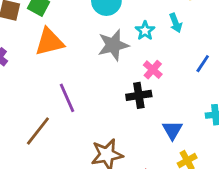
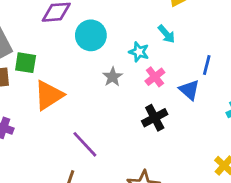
gray star: (113, 45) -> (113, 77), size x0.6
pink cross: (153, 70) -> (155, 77), moved, turned 30
blue triangle: (172, 130) -> (189, 90), moved

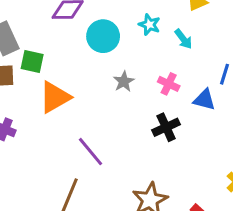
cyan star: (139, 52) -> (149, 25), moved
pink cross: (155, 77) -> (169, 84), turned -30
blue triangle: (189, 90) -> (204, 100), turned -30

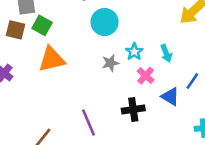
cyan star: (149, 25) -> (134, 52), moved
cyan arrow: (183, 39) -> (166, 53), moved
purple line: (90, 152) -> (88, 122), moved

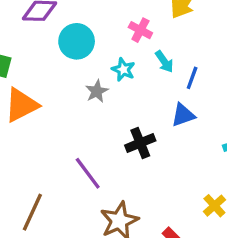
pink cross: (146, 76) -> (140, 30), moved
blue line: (192, 81) -> (192, 78), moved
blue triangle: (170, 97) -> (183, 115), turned -36

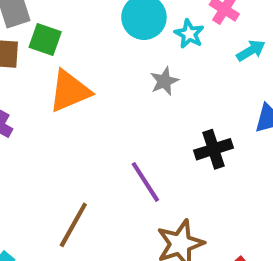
cyan arrow: (164, 62) -> (251, 51), turned -90
cyan star: (123, 69) -> (189, 34), moved

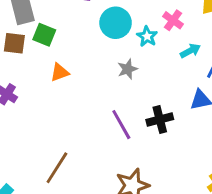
orange triangle: (70, 91) -> (60, 72), size x0.6
purple line: (145, 182) -> (121, 125), moved

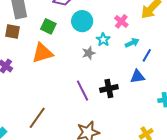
green square: (44, 35) -> (48, 26), moved
cyan star: (147, 36) -> (103, 40), moved
orange triangle: (60, 72) -> (42, 53), size x1.6

